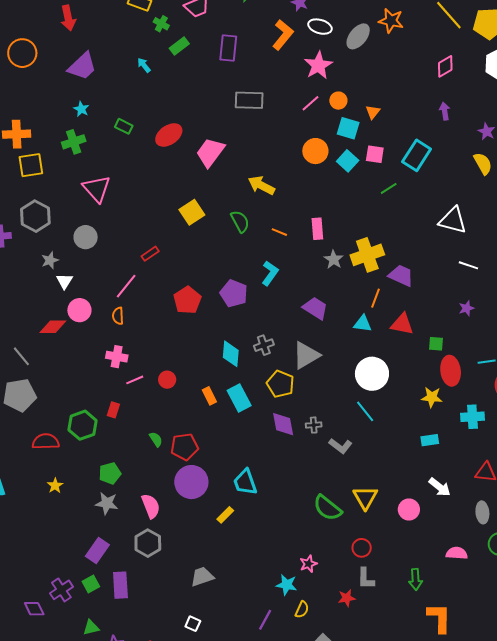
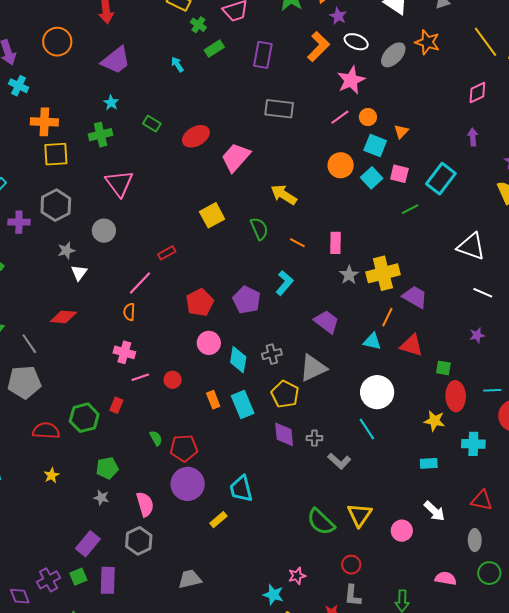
pink circle: (79, 310) -> (209, 343), moved
gray star: (107, 503) -> (101, 498), size x0.7

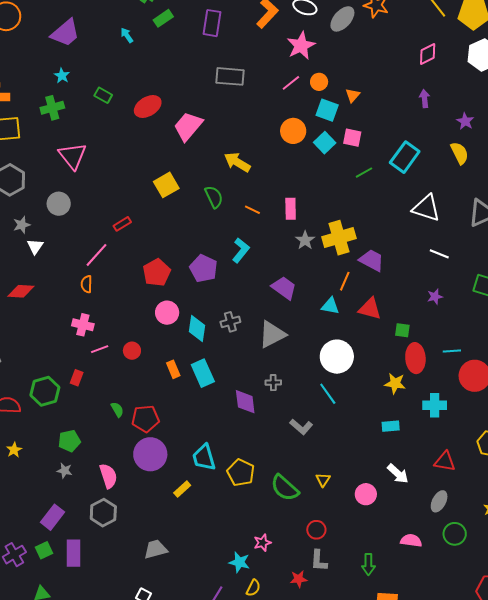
cyan rectangle: (441, 179) -> (405, 157), moved
yellow pentagon: (285, 394) -> (241, 473), moved
gray cross: (314, 438) -> (273, 383), moved
yellow triangle: (359, 515) -> (323, 480), size x0.6
gray ellipse: (475, 540) -> (439, 501), turned 30

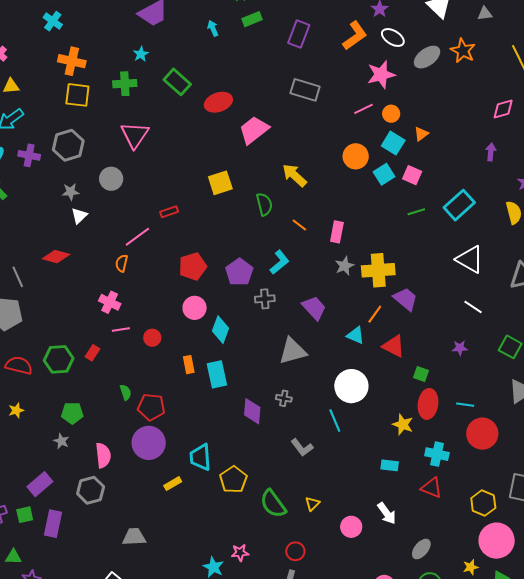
green rectangle: (103, 95) -> (177, 82), size x1.5
gray cross: (230, 322) -> (265, 299), moved
red triangle: (445, 461) -> (432, 488), moved

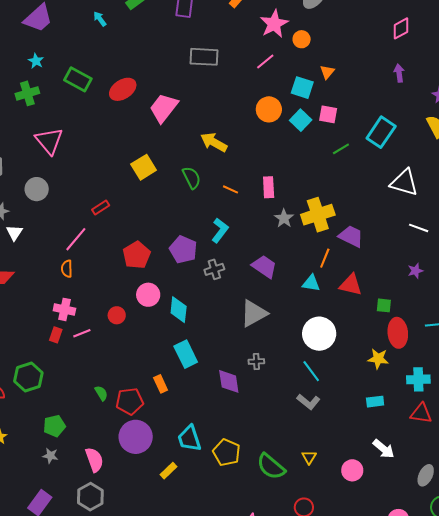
orange circle: (391, 114) -> (302, 39), moved
red circle: (152, 338) -> (117, 315), moved
red rectangle: (92, 353) -> (56, 335), moved
orange rectangle: (189, 365) -> (161, 384), moved
gray L-shape: (302, 447) -> (308, 402), moved

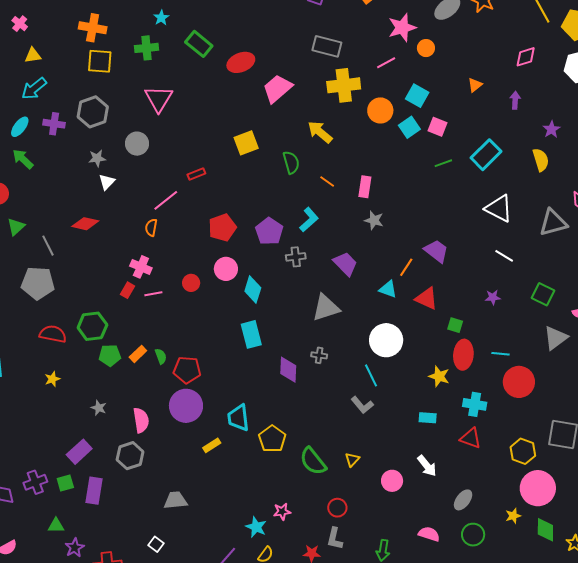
orange triangle: (327, 72) -> (475, 85), moved
yellow cross: (318, 215) -> (344, 85), moved
gray star: (284, 218) -> (374, 220), turned -30
orange rectangle: (161, 384) -> (138, 354), moved, turned 60
green pentagon: (54, 426) -> (110, 355), moved

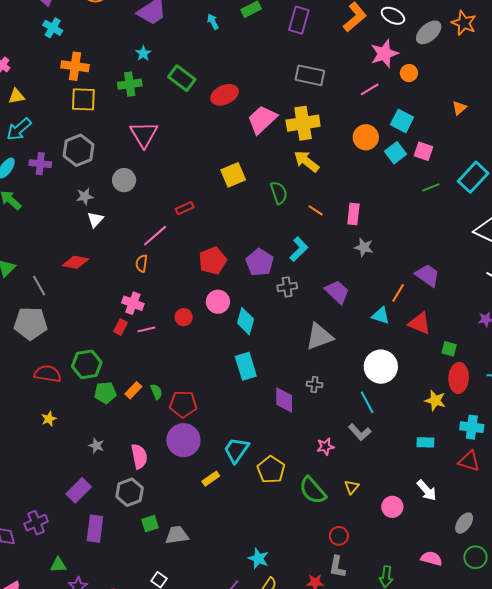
yellow cross: (344, 85) -> (303, 123), moved
cyan trapezoid: (238, 418) -> (236, 450), turned 44
green square: (65, 483) -> (150, 524), moved
pink star: (282, 512) -> (325, 447), moved

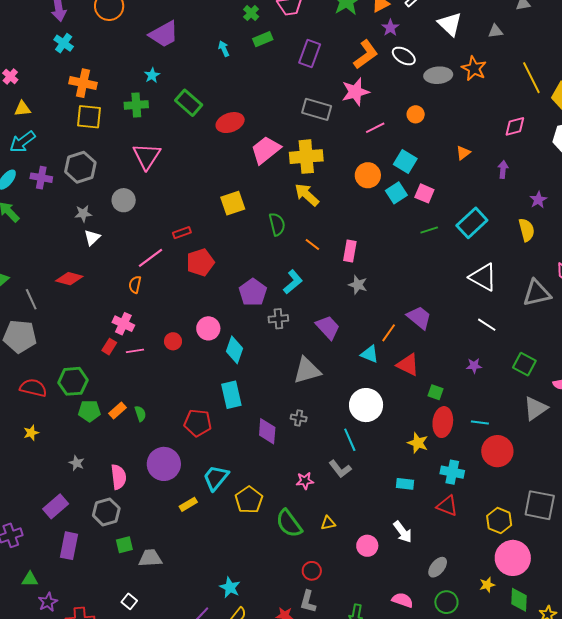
gray ellipse: (429, 32) -> (438, 75), turned 32
pink star: (384, 54) -> (355, 92), moved
red pentagon: (213, 261) -> (200, 262), moved
red pentagon: (183, 404) -> (198, 423), moved
yellow triangle: (352, 487) -> (328, 523), turned 35

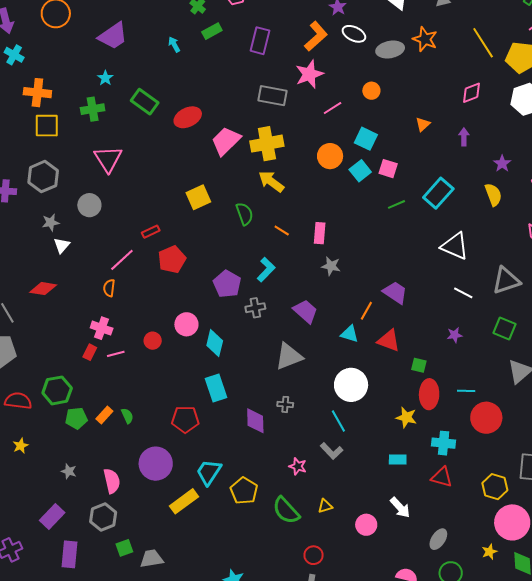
gray triangle: (537, 293) -> (506, 281), moved
pink star: (305, 481) -> (298, 466), turned 30
yellow rectangle: (188, 504) -> (184, 501), size x1.6

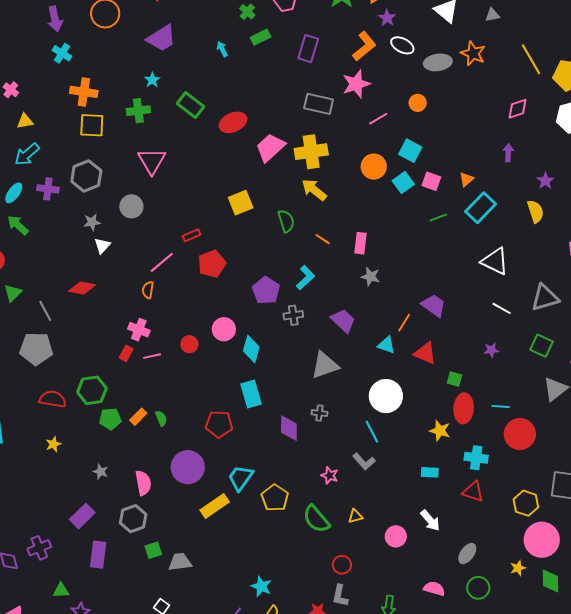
orange triangle: (423, 124) -> (466, 179), moved

